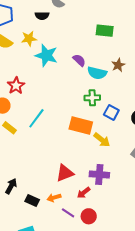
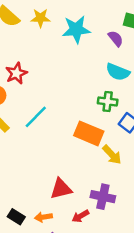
cyan star: (46, 55) -> (76, 29), moved, turned -30
purple semicircle: (79, 60) -> (116, 39), moved

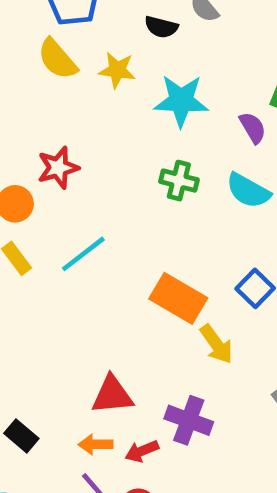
green cross: (108, 101) -> (179, 181), moved
orange arrow: (43, 217) -> (96, 444), moved

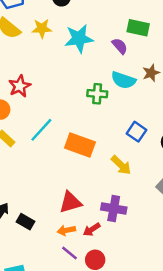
green cross: (179, 181) -> (97, 94), moved
orange rectangle: (178, 298) -> (80, 145), moved
black rectangle: (21, 436) -> (25, 222), moved

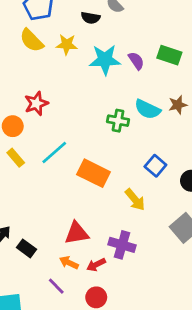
purple semicircle: (120, 46) -> (136, 61), moved
orange arrow: (66, 230) -> (69, 263), turned 30
purple line: (70, 253) -> (56, 286), moved

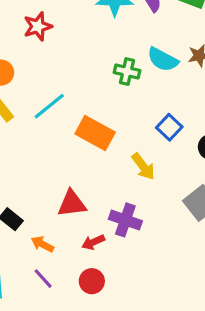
red star: (36, 103) -> (38, 26), moved
orange arrow: (69, 263) -> (42, 244), moved
purple line: (56, 286) -> (43, 279), moved

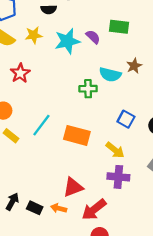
purple cross: (125, 220) -> (118, 177), moved
red arrow: (93, 242) -> (94, 210), size x1.6
orange arrow: (42, 244) -> (59, 208), moved

